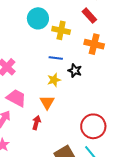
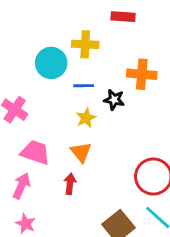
red rectangle: (89, 16) -> (123, 17), turned -35
cyan circle: (38, 18) -> (51, 63), moved
orange cross: (94, 44) -> (142, 74), moved

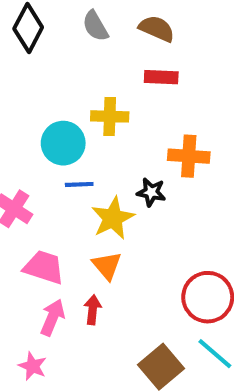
blue line: (84, 86) -> (79, 184), moved
yellow star: (86, 118) -> (113, 218), size x1.5
pink arrow: (21, 186) -> (53, 317), moved

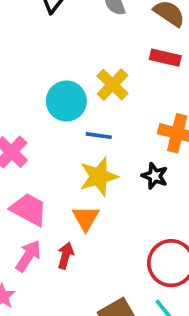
yellow cross: (110, 116) -> (113, 85), turned 32
blue line: (79, 184) -> (99, 136), moved
black star: (151, 192) -> (155, 176), moved

